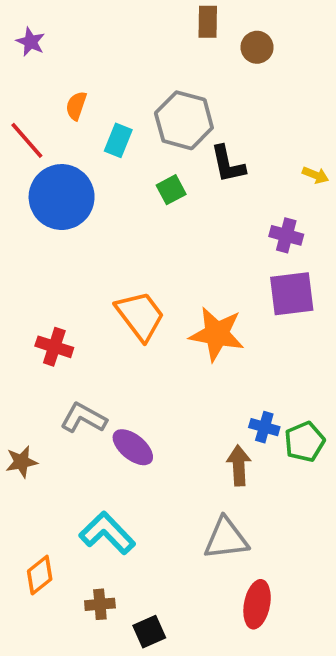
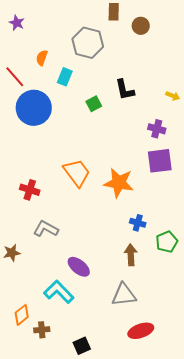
gray hexagon: (184, 120) -> (88, 43), moved
blue cross: (264, 427) -> (138, 223), moved
purple ellipse: (133, 447) -> (79, 267), moved
brown cross: (100, 604) -> (42, 330), moved
red ellipse: (257, 604) -> (141, 331), turned 60

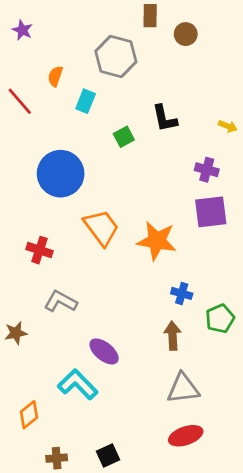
blue circle: (34, 108) -> (61, 174), moved
gray triangle: (124, 295) -> (183, 388), moved
brown cross: (42, 330) -> (57, 458), moved

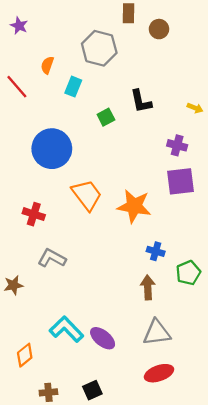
purple ellipse: (104, 351) -> (103, 338), moved

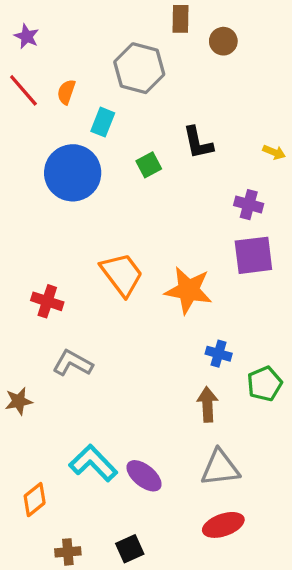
red line: (17, 87) -> (23, 90), moved
blue circle: (52, 149) -> (73, 173), moved

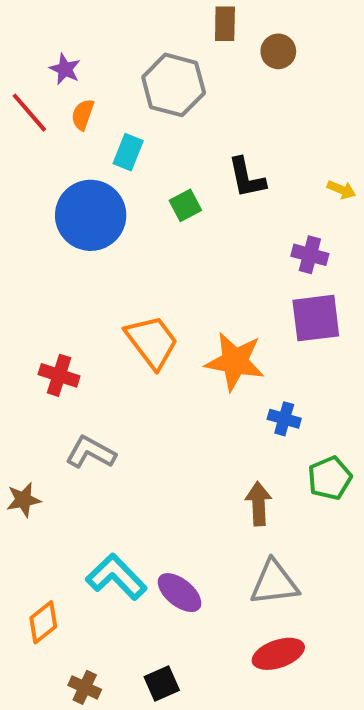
purple star: (27, 36) -> (65, 69), moved
blue cross: (219, 354) -> (284, 419), moved
brown cross: (68, 552) -> (85, 687), turned 30

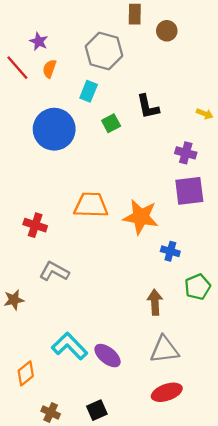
cyan rectangle: (128, 152) -> (89, 91), moved
orange trapezoid: (152, 342) -> (91, 205), turned -51

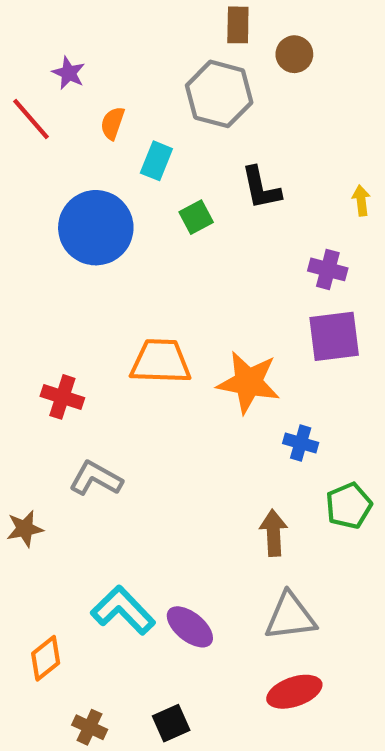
gray hexagon: (104, 51) -> (219, 94), moved
orange semicircle: (49, 69) -> (113, 123), moved
yellow arrow: (205, 114) -> (361, 201), turned -119

